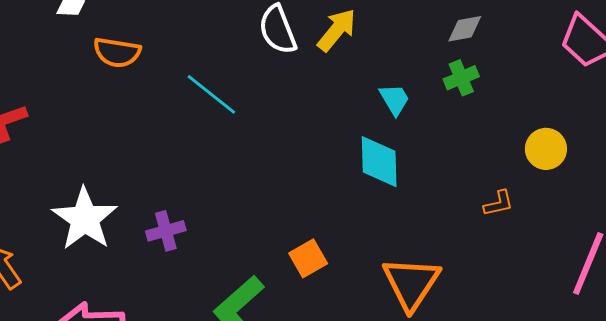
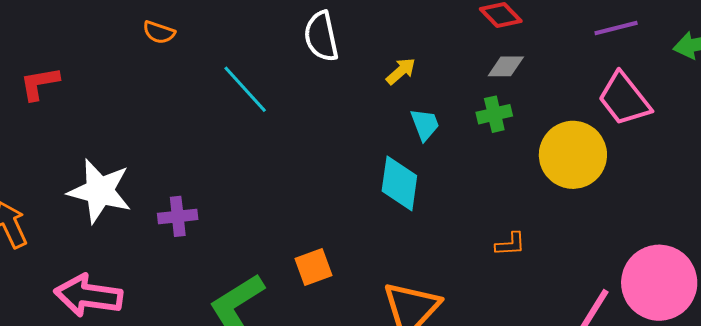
yellow arrow: (337, 30) -> (401, 71), moved, size x0.7
orange semicircle: (117, 52) -> (159, 32), size x0.7
yellow circle: (546, 149) -> (573, 155), moved, size x1.6
white star: (85, 219) -> (100, 191), turned -30

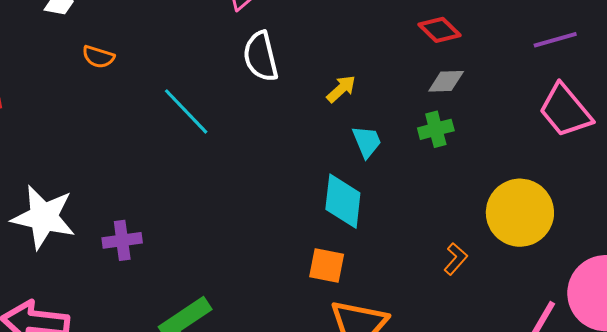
yellow circle: (573, 155) -> (520, 213), moved
orange L-shape: (510, 244) -> (456, 259), turned -44
orange square: (313, 267) -> (327, 266), moved, turned 33

